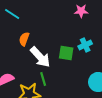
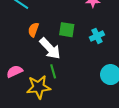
green square: (66, 53) -> (67, 30), moved

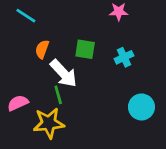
green line: (53, 71) -> (58, 95), moved

